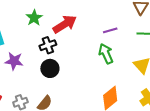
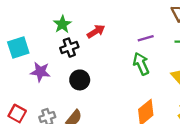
red arrow: (65, 24) -> (96, 31), size x0.7
black cross: (48, 45) -> (69, 48), moved

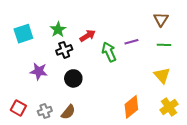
cyan square: (18, 48) -> (23, 34), moved
green arrow: (141, 64) -> (109, 52), moved

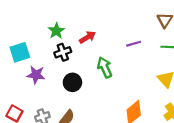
cyan square: (23, 34) -> (20, 52), moved
green arrow: (109, 52) -> (105, 67), moved

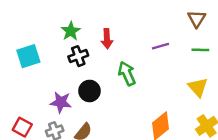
red arrow: (87, 37) -> (107, 39), turned 119
purple star: (36, 75) -> (61, 102), moved

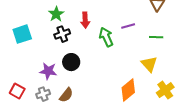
green line: (200, 50) -> (156, 37), moved
green arrow: (127, 74) -> (106, 37), moved
yellow triangle: (198, 87) -> (149, 64), moved

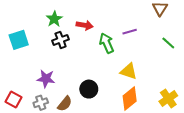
red arrow: (85, 20) -> (85, 25), turned -77
green line: (156, 37) -> (168, 43), moved, turned 40
black circle: (71, 62) -> (89, 89), moved
yellow triangle: (149, 64) -> (129, 71), moved, turned -30

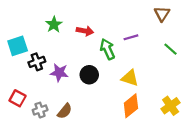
black cross: (61, 40) -> (37, 62), moved
purple star: (46, 79) -> (59, 73), moved
black circle: (89, 89) -> (89, 75), moved
red square: (13, 100) -> (18, 98), moved

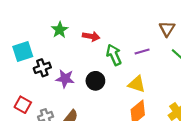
brown triangle: (162, 14) -> (167, 29), moved
purple line: (131, 37) -> (142, 52), moved

